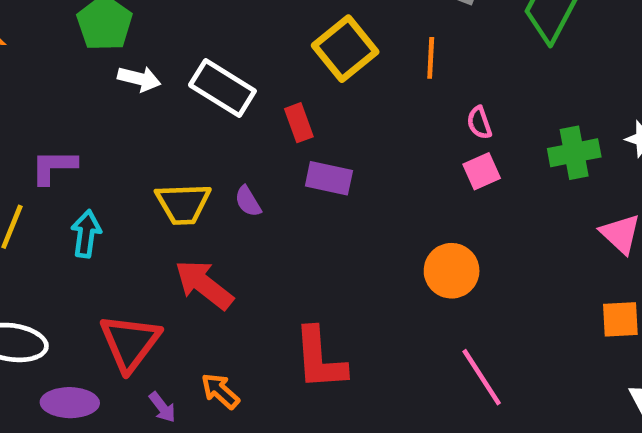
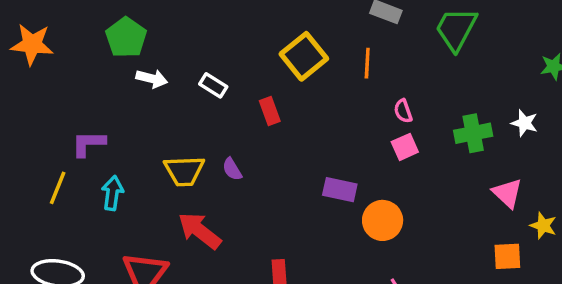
white rectangle: (222, 88) -> (213, 85), size x0.6
purple rectangle: (329, 178) -> (340, 190), moved

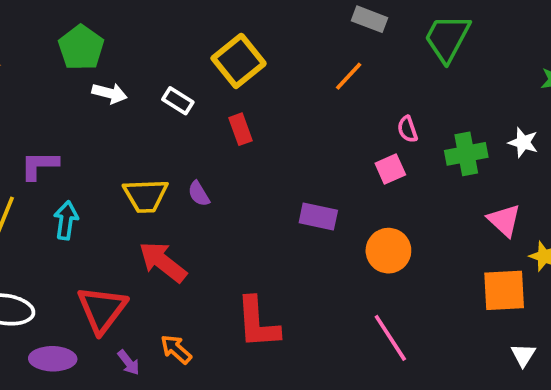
yellow square: (304, 56) -> (239, 61), moved
orange line: (367, 63) -> (349, 76), turned 40
pink semicircle: (403, 111) -> (407, 129), moved
orange circle: (383, 220) -> (388, 251), moved
orange square: (507, 256) -> (504, 290), size x1.4

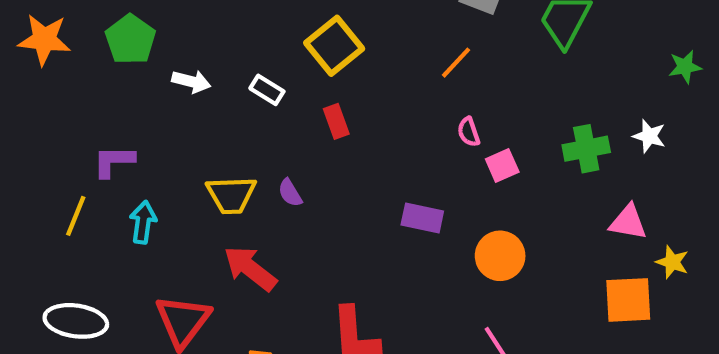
green pentagon: (81, 48) -> (130, 39), moved
pink semicircle: (407, 129) -> (469, 132), moved
pink triangle: (504, 220) -> (628, 222), turned -33

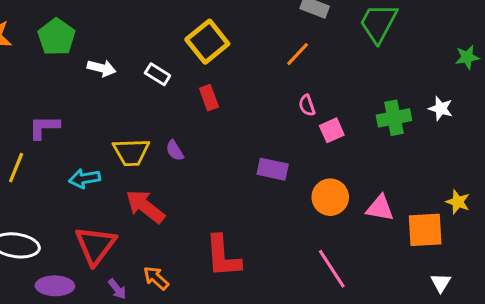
cyan arrow: (143, 222) -> (84, 179), moved, turned -108
pink triangle: (628, 222) -> (380, 208), moved

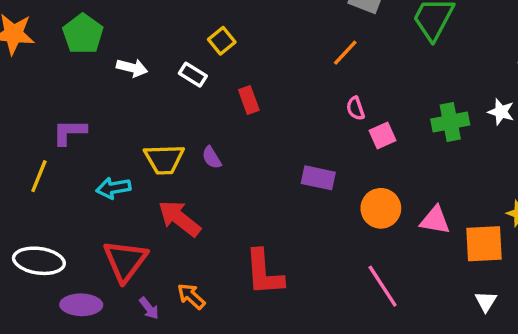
yellow square: (207, 42) -> (222, 41), moved, size x0.6
white triangle: (441, 283) -> (486, 301), moved

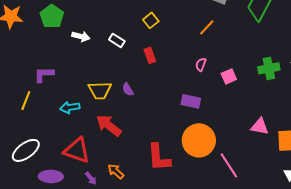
yellow square: (222, 41) -> (151, 20), moved
pink semicircle: (355, 108) -> (201, 64), moved, turned 40
orange circle: (381, 208) -> (199, 140), moved, size x1.4
white ellipse: (39, 261) -> (26, 150), turned -44
red triangle: (125, 261) -> (77, 150), turned -48

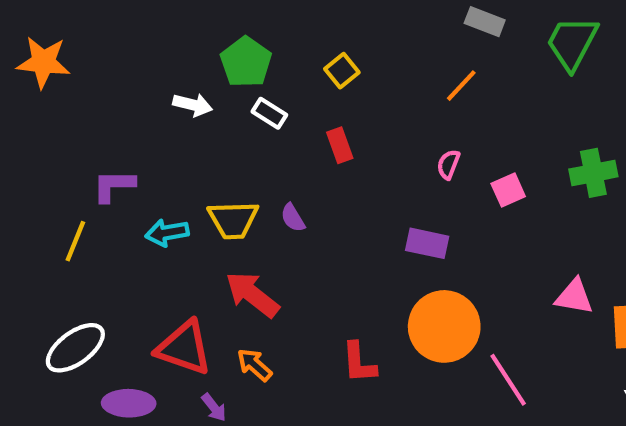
green pentagon: (52, 16) -> (246, 62), moved
cyan arrow: (70, 107) -> (167, 233), moved
red L-shape: (159, 157) -> (359, 363), size x0.7
orange arrow: (116, 171) -> (254, 365), moved

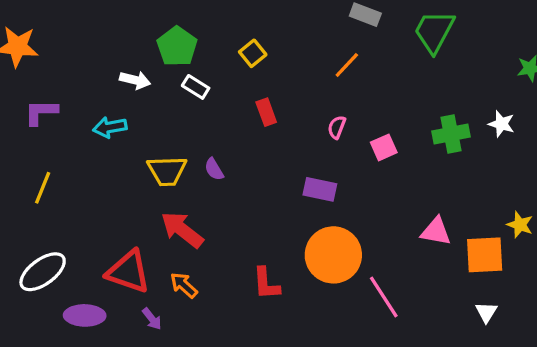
red rectangle: (340, 145) -> (266, 112), moved
purple L-shape: (114, 186) -> (41, 112), moved
cyan arrow: (167, 233) -> (110, 127), moved

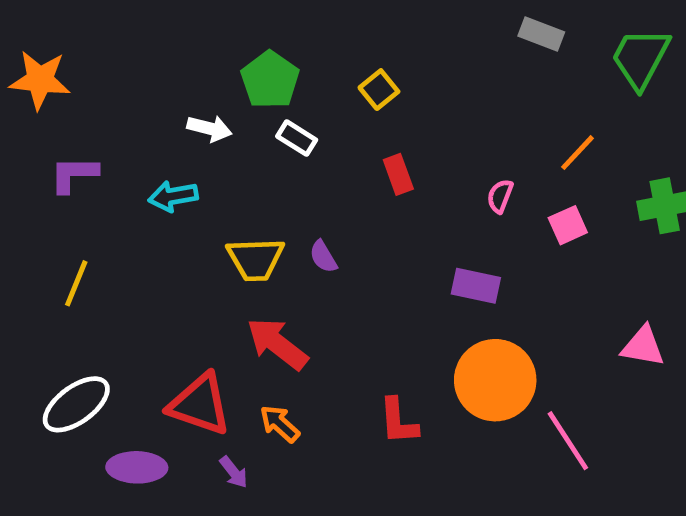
orange line: (347, 65) -> (578, 153), moved

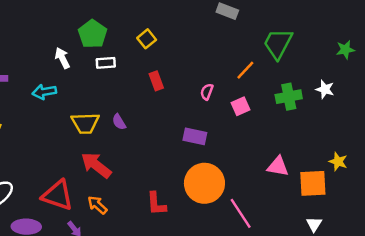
green trapezoid: (640, 58) -> (278, 44), moved
white arrow: (209, 128) -> (62, 58), turned -130
white rectangle: (297, 138) -> (106, 63), turned -36

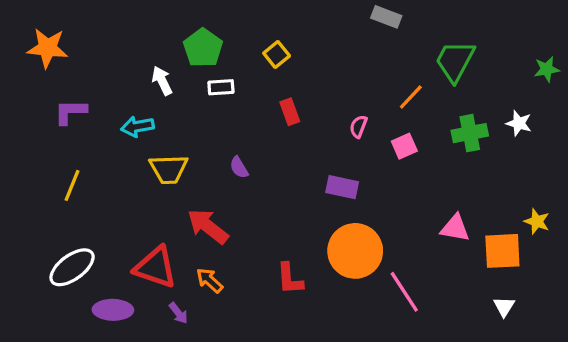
yellow trapezoid: (85, 123) -> (169, 169), moved

